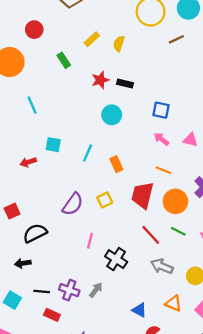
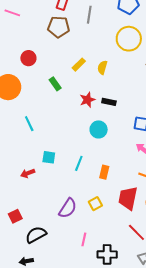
orange rectangle: (116, 164) -> (104, 172), turned 40
black cross: (116, 259) -> (107, 254), turned -30

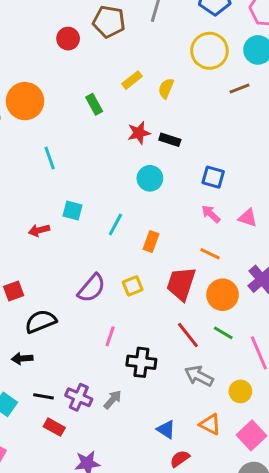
red circle: (28, 58) -> (68, 39), moved

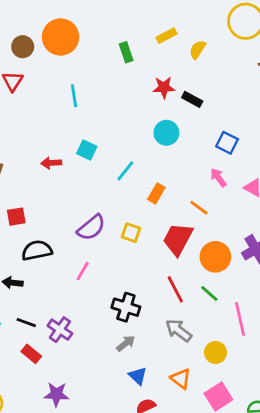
orange line: (210, 254) -> (199, 208), moved
yellow square: (133, 286) -> (131, 233), turned 30
pink line: (110, 336) -> (83, 271), moved
gray arrow: (113, 400) -> (126, 343), moved

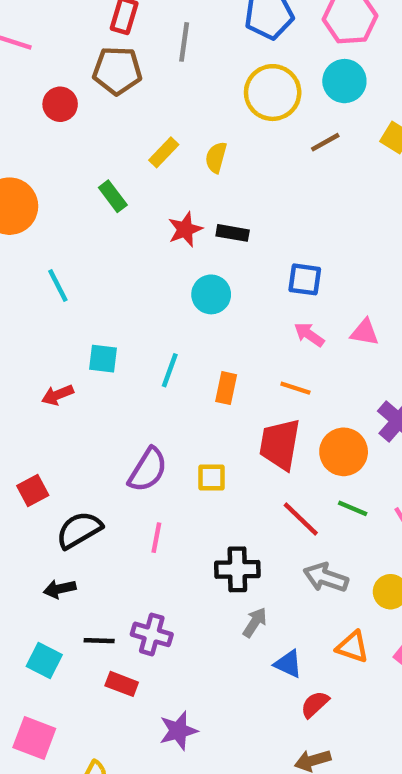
yellow square: (131, 233) -> (211, 477), moved

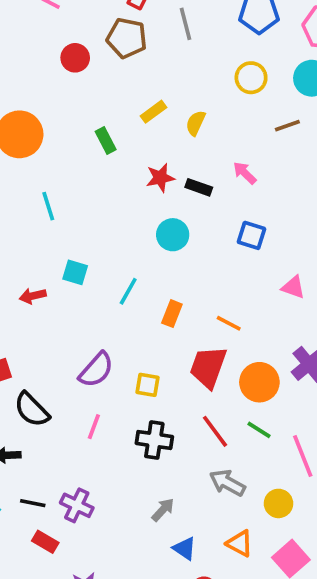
gray line: (184, 42) -> (185, 24), turned -32
yellow circle: (273, 93) -> (251, 78), size x0.7
pink arrow: (309, 335) -> (245, 173), moved
black semicircle: (79, 530) -> (32, 410), turned -114
black cross: (237, 569) -> (154, 440), moved

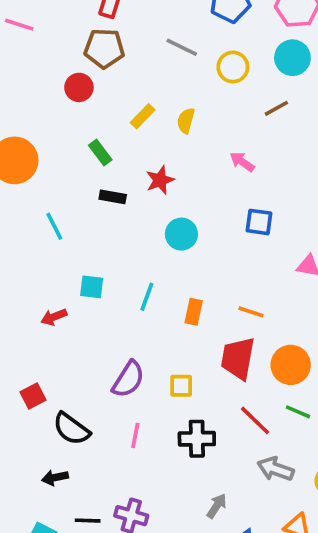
gray line: (185, 24) -> (182, 47), moved, turned -40
red circle: (75, 58) -> (79, 87), moved
black rectangle: (199, 187) -> (113, 197), moved

